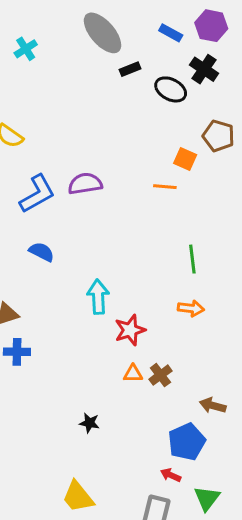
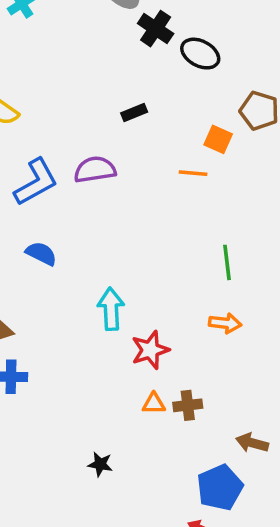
black rectangle: (130, 69) -> (134, 112), moved
black cross: (204, 69) -> (156, 29), moved
brown cross: (160, 375) -> (188, 405), turned 30

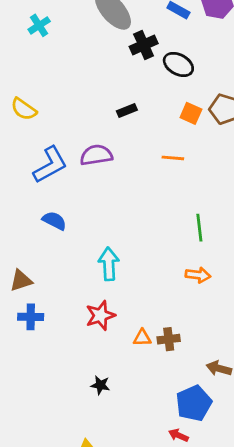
black cross: (156, 29) -> (144, 45), turned 32
orange square: (218, 139) -> (191, 113), moved
red star: (150, 350) -> (100, 315), moved

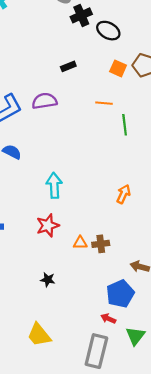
green line: (199, 228) -> (125, 125), moved
orange arrow: (198, 275) -> (123, 194), turned -72

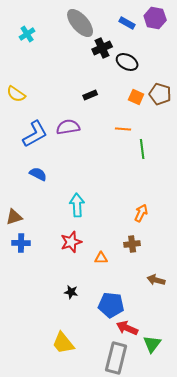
brown cross: (101, 244) -> (132, 244), moved
blue pentagon: (120, 294) -> (111, 305), moved, turned 30
red arrow: (108, 319) -> (127, 328), size x1.5

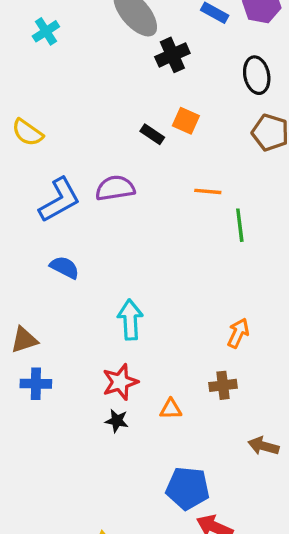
black ellipse: (127, 62) -> (257, 75), moved, turned 50
black rectangle: (90, 95) -> (152, 134), turned 56
orange square: (136, 97) -> (186, 121), moved
black star: (71, 292) -> (117, 421), moved

